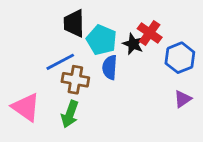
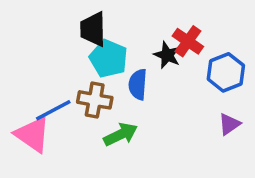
cyan pentagon: (102, 40) -> (109, 59), moved
blue line: (60, 62) -> (53, 110), moved
green arrow: (70, 114) -> (121, 134), moved, turned -136

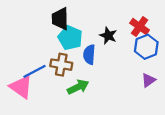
red cross: (188, 41) -> (140, 27), moved

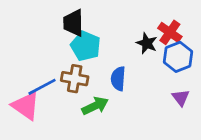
black star: (108, 36) -> (147, 43), moved
blue semicircle: (89, 55) -> (118, 79), moved
purple triangle: (148, 80) -> (181, 98), turned -32

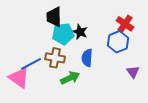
black star: (147, 43) -> (80, 32), moved
cyan pentagon: (86, 46) -> (63, 34), turned -30
blue hexagon: (178, 57) -> (118, 42), moved

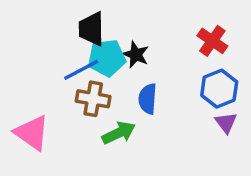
blue hexagon: (118, 42) -> (219, 89), moved
blue line: (31, 64) -> (81, 70), moved

